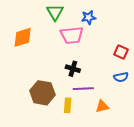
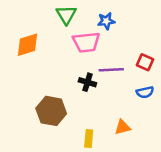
purple line: (83, 89) -> (111, 70), moved
yellow rectangle: (68, 105) -> (89, 138), moved

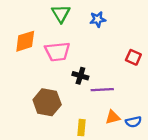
pink trapezoid: (86, 42) -> (57, 52), moved
purple line: (111, 70) -> (102, 90), moved
blue semicircle: (145, 92) -> (133, 122), moved

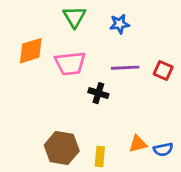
purple line: (102, 90) -> (125, 68), moved
brown hexagon: (47, 102) -> (62, 148), moved

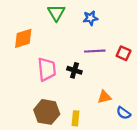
pink trapezoid: (70, 63) -> (47, 69), moved, turned -90
orange triangle: (138, 144) -> (104, 97), moved
blue semicircle: (163, 149) -> (124, 113), turned 48

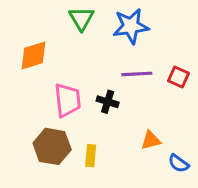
blue star: (90, 18) -> (131, 26), size x1.6
brown hexagon: (47, 112) -> (52, 146), moved
yellow rectangle: (76, 118) -> (91, 156), moved

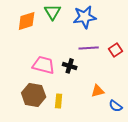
orange diamond: (34, 55) -> (27, 21), moved
red square: (179, 77) -> (116, 50), turned 32
pink trapezoid: (68, 100) -> (44, 65), turned -70

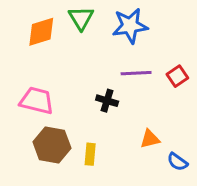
pink trapezoid: (44, 65) -> (37, 101), moved

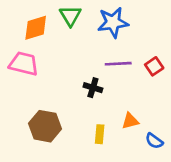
pink trapezoid: (37, 101) -> (24, 64), moved
yellow rectangle: (90, 154) -> (100, 134), moved

